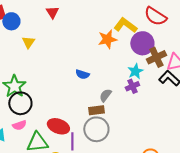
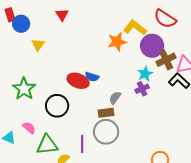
black circle: (20, 103) -> (57, 106), moved
pink semicircle: (19, 125) -> (29, 128), turned -120
red ellipse: (58, 126) -> (78, 81), moved

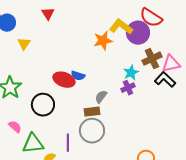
purple circle: (152, 46) -> (138, 33), moved

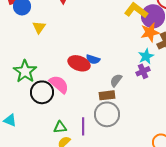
orange star: (103, 41) -> (150, 32), moved
black circle: (43, 105) -> (42, 92), moved
pink semicircle: (15, 127) -> (59, 84), moved, size x1.5
green triangle: (33, 144) -> (60, 127), moved, size x0.6

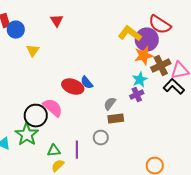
blue semicircle: (93, 59) -> (87, 83), turned 32
green star: (25, 71) -> (27, 135), moved
brown rectangle: (107, 95) -> (116, 119), moved
gray circle: (107, 114) -> (101, 138), size x0.6

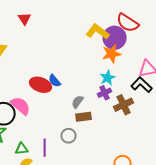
brown cross: (161, 66) -> (124, 105), moved

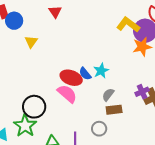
cyan star: (108, 78) -> (101, 71), moved
purple cross: (105, 93) -> (142, 92), moved
pink semicircle: (21, 106) -> (67, 94), moved

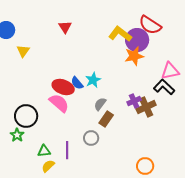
red triangle: (55, 12) -> (65, 27), moved
brown rectangle: (114, 110) -> (106, 119), turned -49
green star: (25, 126) -> (17, 135), size x0.6

